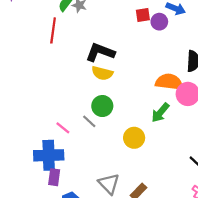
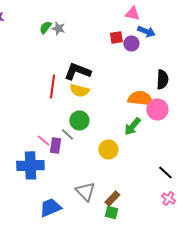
red line: (53, 30) -> (52, 86), moved
purple rectangle: (54, 177) -> (55, 145), moved

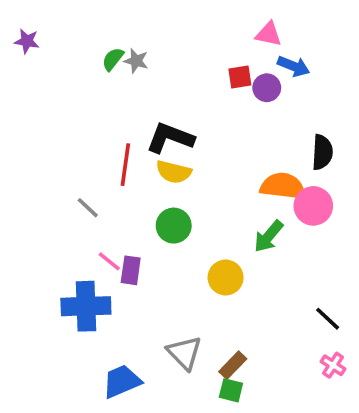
gray line: (67, 134) -> (88, 208), moved

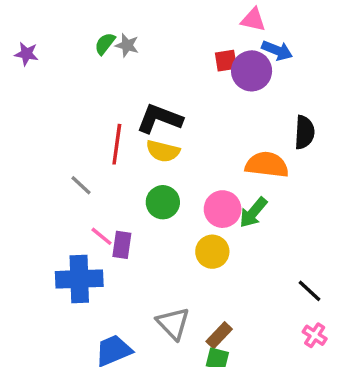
purple star: (27, 41) -> (26, 54), moved
purple circle: (267, 88) -> (252, 71), size x1.5
pink circle: (313, 206) -> (223, 209), moved

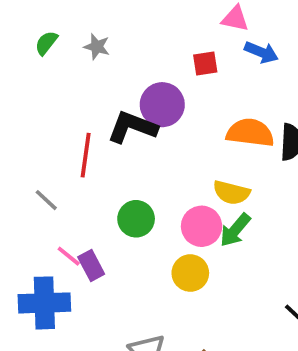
green semicircle: (105, 44) -> (46, 43), moved
purple circle: (252, 71) -> (162, 105), moved
yellow semicircle: (163, 151) -> (231, 193), moved
orange semicircle: (267, 165) -> (250, 133), moved
purple rectangle: (122, 245) -> (91, 266), turned -36

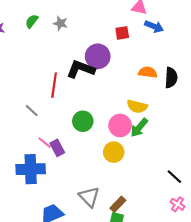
orange semicircle: (250, 133) -> (148, 72), size x0.7

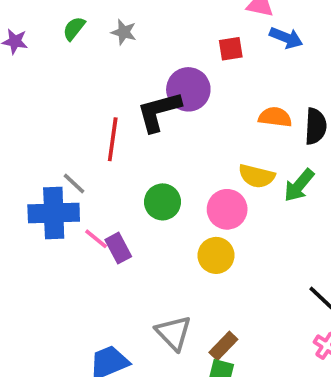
black L-shape: (81, 69) -> (159, 112), turned -36
green arrow: (139, 128) -> (299, 185), moved
blue cross: (31, 169) -> (54, 213), moved

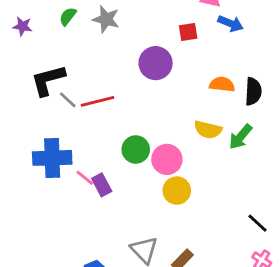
gray star: (124, 32) -> (106, 19), size x1.4
black L-shape: (159, 112) -> (48, 80), moved
red line: (113, 139) -> (97, 101), turned 68
gray line: (74, 183) -> (68, 100), moved
pink circle: (227, 209) -> (167, 159), moved

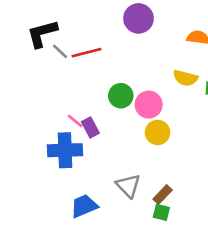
blue cross: (52, 158) -> (65, 150), moved

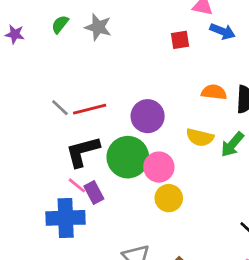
purple circle: (138, 18) -> (148, 116), moved
black L-shape: (42, 34) -> (83, 151), moved
green circle: (121, 96) -> (128, 157), size x1.5

